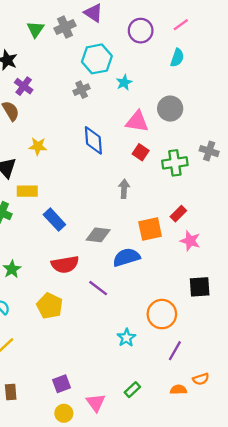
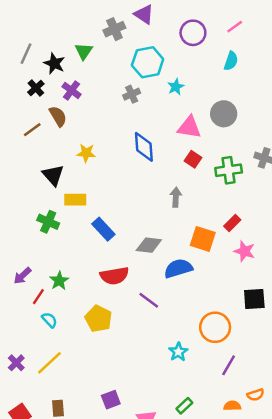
green triangle: (35, 29) -> (84, 51), moved
orange square: (150, 229) -> (203, 239), turned 30

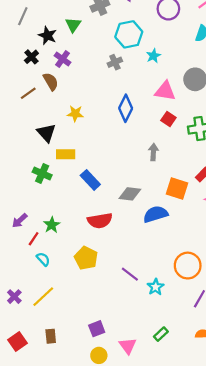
gray line: (26, 54) -> (23, 16), moved
blue diamond: (144, 147) -> (126, 108), turned 30
purple line: (149, 300) -> (130, 274), moved

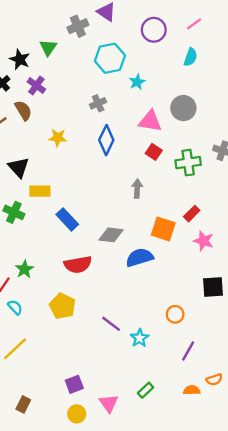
gray cross: (115, 62) -> (98, 103), moved
yellow star: (75, 114) -> (58, 138), moved
orange circle: (188, 266) -> (175, 314), size x0.6
brown rectangle: (51, 336) -> (23, 404), moved, turned 32

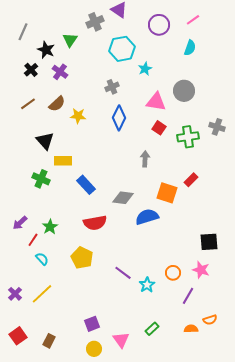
brown semicircle: (23, 110) -> (57, 104), moved, turned 78
pink star: (204, 241) -> (201, 270), moved
orange circle: (175, 314) -> (173, 273), moved

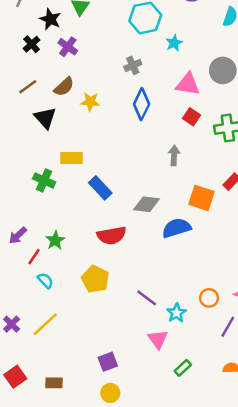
black triangle: (45, 141) -> (45, 118), moved
pink triangle: (121, 340) -> (158, 339), moved
brown rectangle: (49, 341) -> (54, 383), turned 64

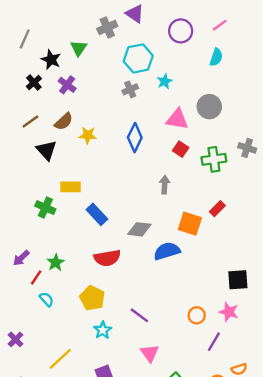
gray cross: (133, 65) -> (130, 89), moved
cyan star: (177, 313) -> (103, 330), moved
yellow line: (45, 324) -> (60, 359), moved

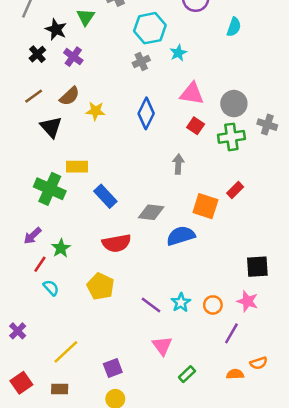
gray circle: (209, 107) -> (234, 104), moved
green cross: (45, 208) -> (50, 189), size x1.4
purple arrow: (21, 258) -> (32, 236), moved
cyan star: (103, 330) -> (181, 302), moved

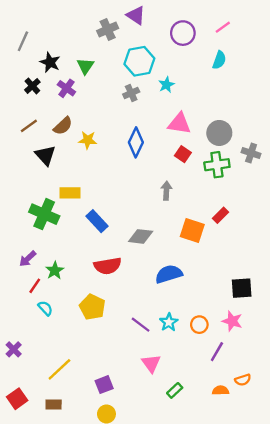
green triangle: (86, 17) -> (85, 66), moved
blue semicircle: (181, 236) -> (169, 274), moved

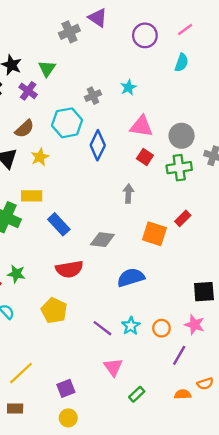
cyan hexagon: (139, 61) -> (67, 123), moved
yellow star: (88, 140) -> (40, 157), moved, turned -30
green star: (55, 271) -> (16, 274), turned -30

